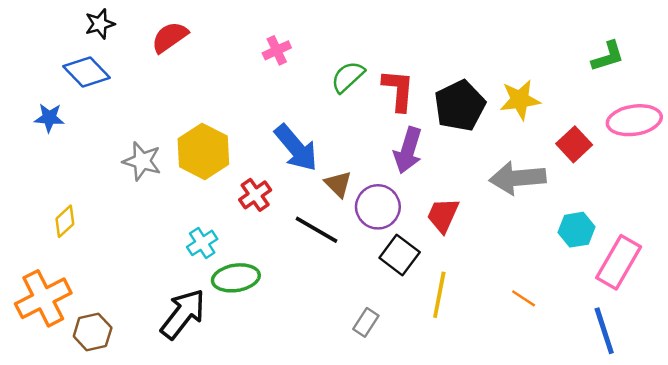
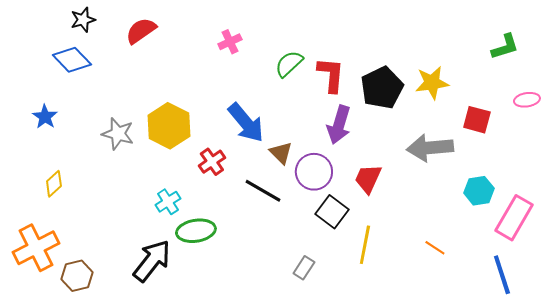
blue star: (49, 118) -> (45, 117), moved, turned 30
pink ellipse: (634, 120) -> (527, 100), size x0.6
red square: (574, 144) -> (477, 120), turned -32

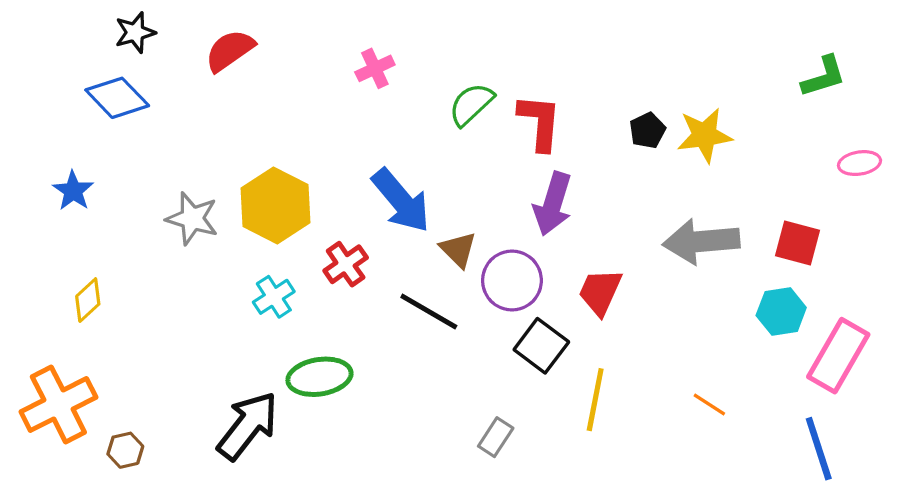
black pentagon: (382, 88) -> (647, 130), moved, size x0.5
red square: (477, 120) -> (797, 243), moved
cyan cross: (168, 202) -> (274, 297), moved
brown hexagon: (77, 276) -> (125, 450), size x0.7

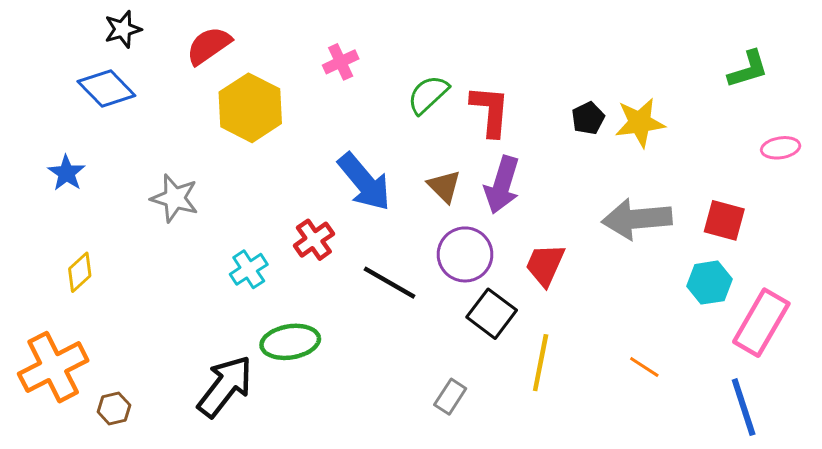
yellow hexagon: (275, 205) -> (250, 108), moved
brown triangle: (458, 250) -> (444, 186), moved

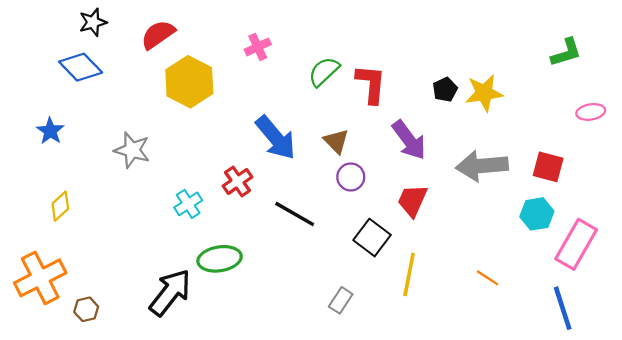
purple arrow: (502, 185) -> (409, 140), moved, turned -54
purple circle: (465, 254) -> (351, 177), moved, size x0.7

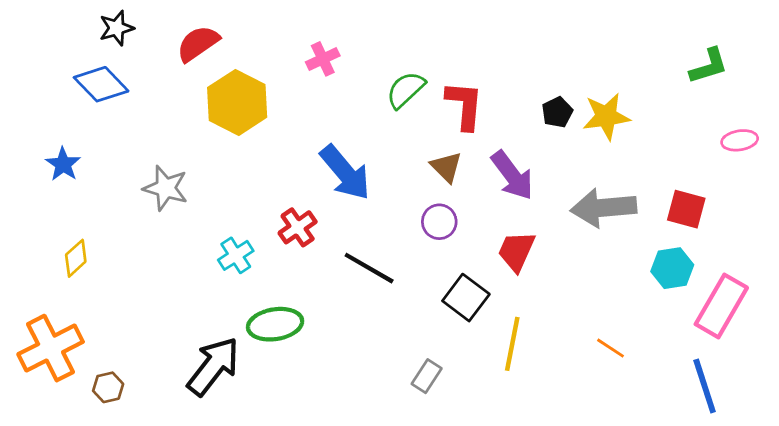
brown triangle: (336, 141) -> (446, 167), moved

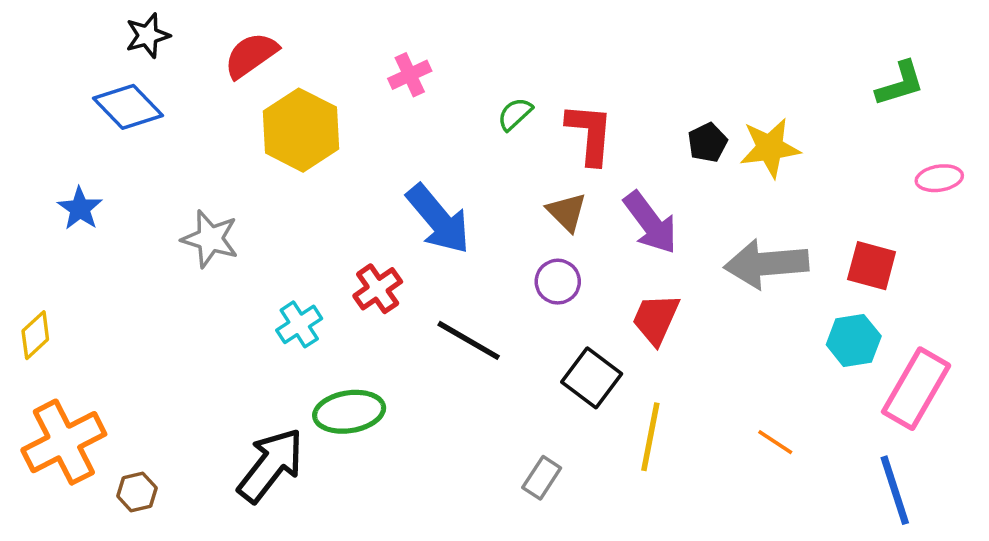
green semicircle: (406, 90) -> (515, 114), size x0.7
yellow diamond: (76, 258) -> (35, 335), moved

